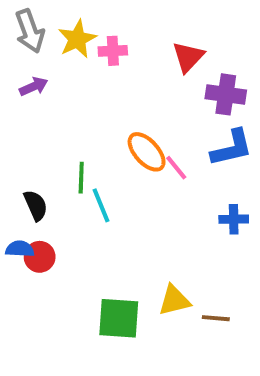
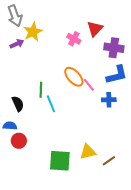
yellow star: (77, 39) -> (33, 32), moved
pink cross: (113, 51) -> (74, 39), moved, turned 32
blue cross: (234, 219) -> (109, 100), moved
red circle: (40, 257) -> (19, 141), moved
brown line: (216, 318) -> (109, 161), turned -40

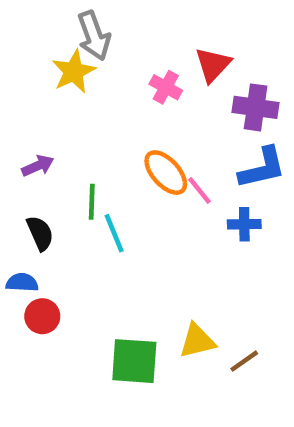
gray arrow: (15, 16) -> (94, 36), moved
purple arrow: (17, 44) -> (38, 166), moved

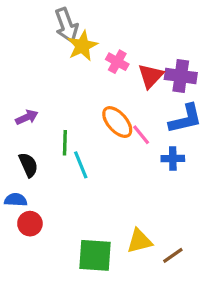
red triangle: (213, 65) -> (151, 76), moved
yellow star: (74, 72) -> (82, 46), moved

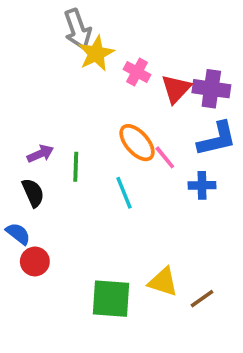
purple arrow: (27, 117) -> (40, 154), moved
cyan line: (81, 165) -> (124, 193), moved
blue semicircle: (16, 200) -> (18, 234), turned 35
yellow triangle: (139, 241) -> (163, 282), turned 32

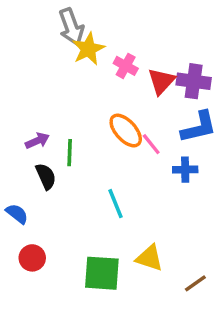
black semicircle: (33, 193) -> (46, 176), moved
cyan line: (124, 193) -> (115, 204), moved
red circle: (35, 261) -> (32, 258), moved
brown line: (202, 299) -> (195, 283), moved

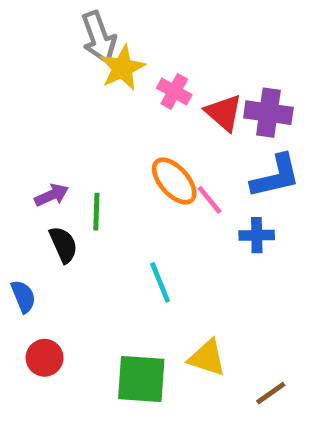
red triangle: (161, 81) -> (224, 113), turned -32
blue semicircle: (17, 214) -> (23, 296), turned 30

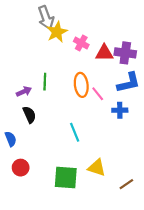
red triangle: (224, 113) -> (104, 53), turned -42
orange ellipse: (174, 181) -> (81, 85), turned 35
green line: (96, 212) -> (45, 82), moved

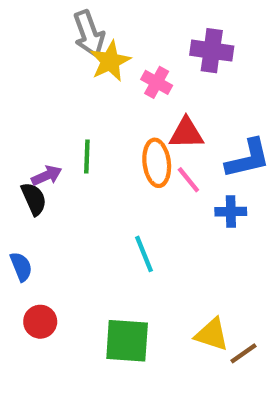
red triangle: (104, 53) -> (186, 133), moved
purple cross: (125, 53) -> (212, 51), moved
black semicircle: (29, 115) -> (34, 199), moved
yellow triangle: (97, 168) -> (212, 334), moved

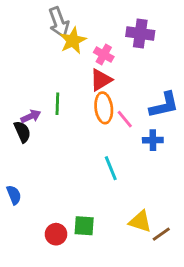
red triangle: (186, 133) -> (101, 80), moved, turned -30
cyan line: (144, 254) -> (111, 168), moved
blue semicircle: (21, 267) -> (14, 195), moved
red circle: (40, 322) -> (56, 234), moved
green square: (127, 341) -> (84, 226), size x0.7

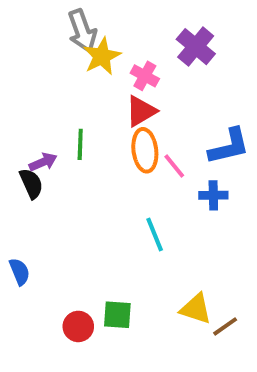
purple cross: (140, 34) -> (196, 47), turned 32

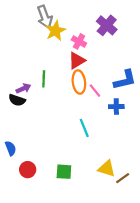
black semicircle: (31, 184) -> (17, 100), turned 133
red circle: (78, 326) -> (28, 170), moved

